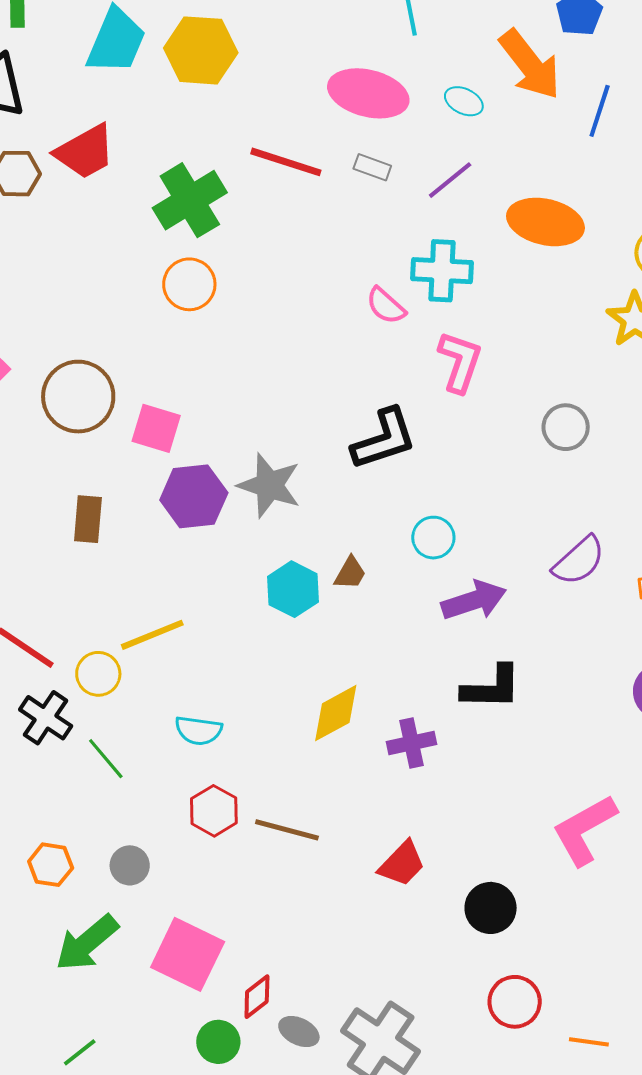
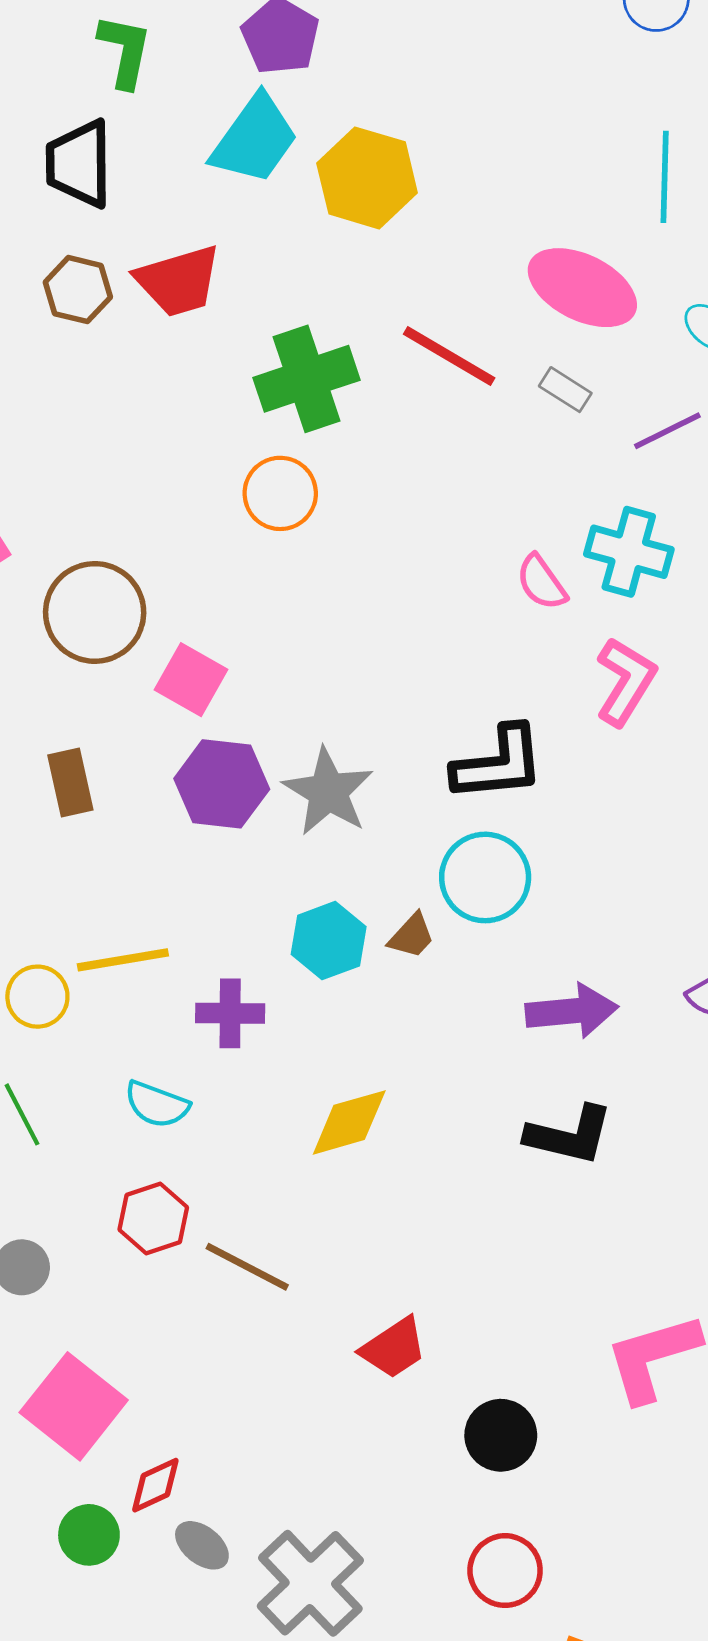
brown rectangle: (88, 519) -> (70, 783), turned -30
cyan circle: (433, 538) -> (485, 877), moved, size x1.5
purple cross: (411, 743) -> (230, 1013), moved

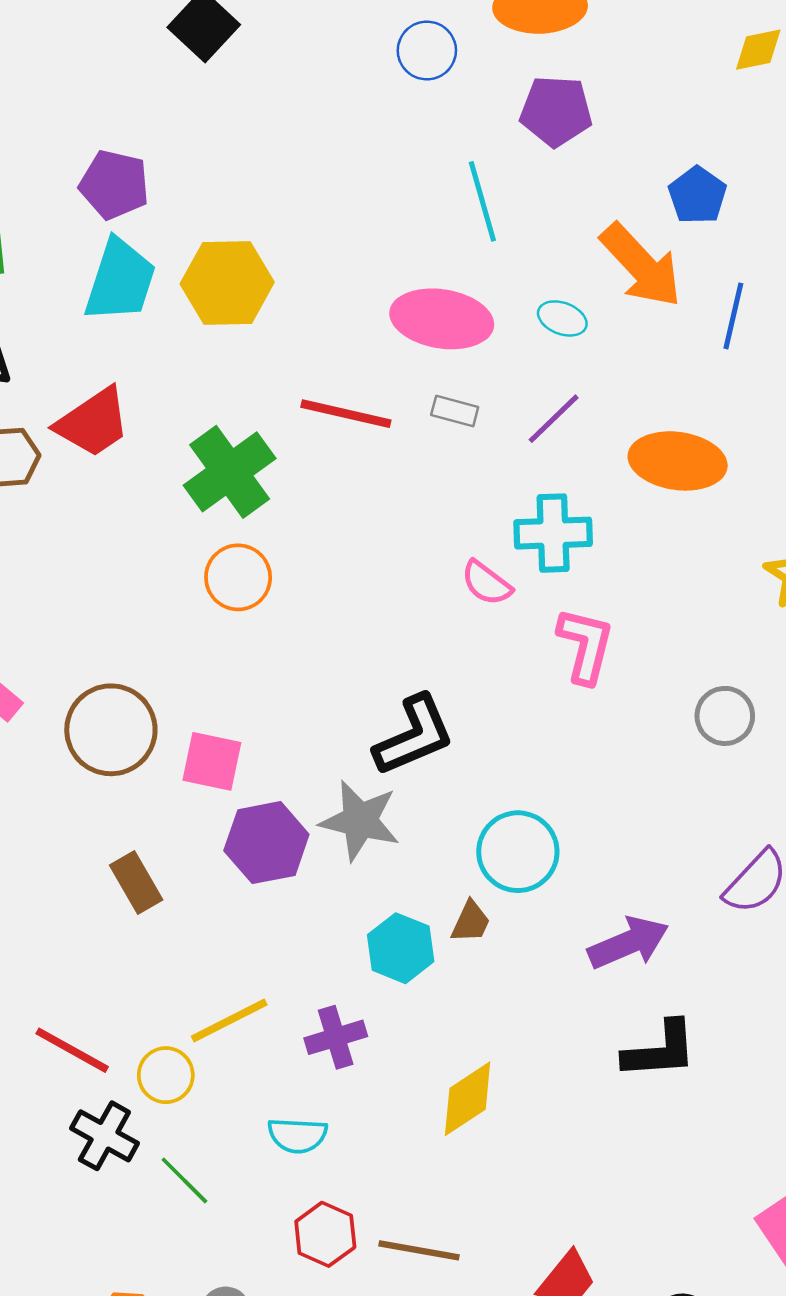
black L-shape: (498, 764) -> (414, 735), moved

